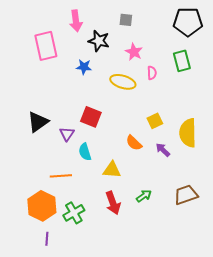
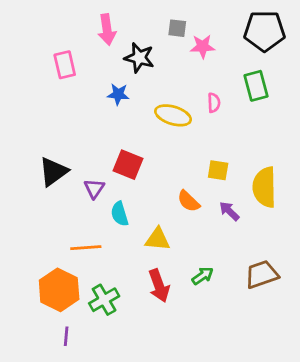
pink rectangle: (46, 46) -> (65, 65), size x0.7
pink star: (134, 52) -> (203, 46), moved, turned -30
yellow square: (155, 121) -> (218, 170), turned 35

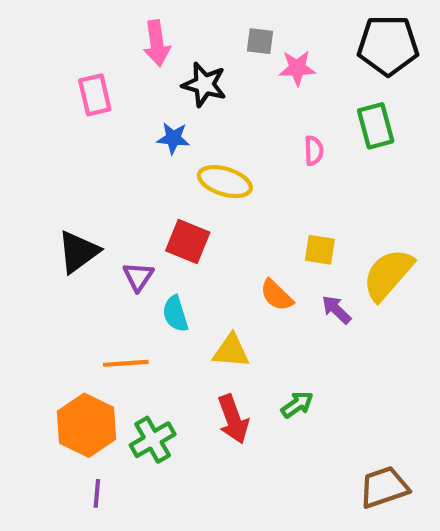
yellow ellipse: (173, 115) -> (225, 182), moved
yellow semicircle: (264, 187) -> (388, 275), turned 42
brown trapezoid: (262, 274) -> (384, 487), moved

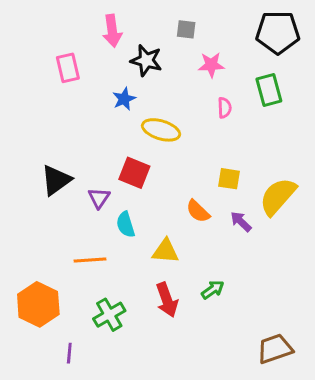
pink star: (297, 68) -> (211, 65), moved
blue star: (173, 138) -> (124, 99), turned -30
orange hexagon: (87, 425) -> (38, 304), moved

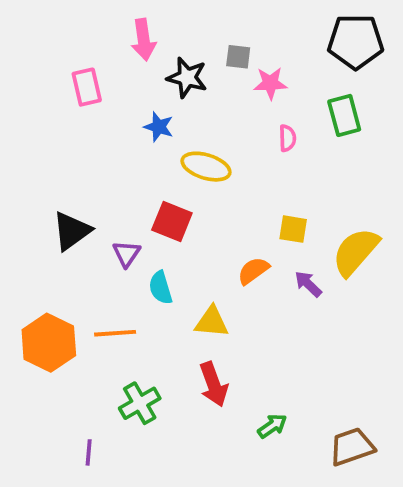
gray square: (186, 29) -> (238, 57), moved
blue star: (124, 99) -> (159, 127), turned -30
orange semicircle: (198, 211) -> (253, 271), turned 100
green arrow: (213, 290) -> (272, 426), moved
orange hexagon: (38, 304) -> (49, 343), moved

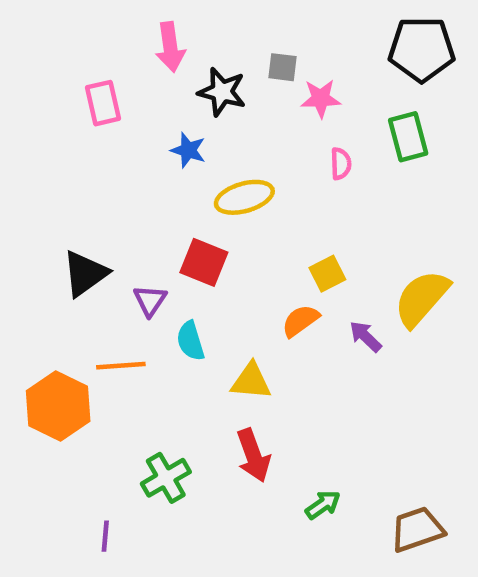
yellow ellipse: (206, 167) -> (244, 197), turned -33
yellow square: (293, 229) -> (327, 274), moved, turned -36
orange line: (115, 333) -> (121, 366), moved

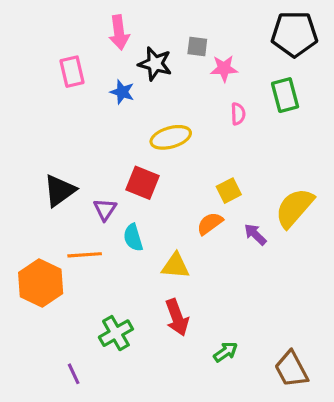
blue star: (188, 150) -> (122, 92), moved
brown trapezoid: (417, 529) -> (291, 369), turned -99
purple line: (105, 536) -> (74, 374), turned -30

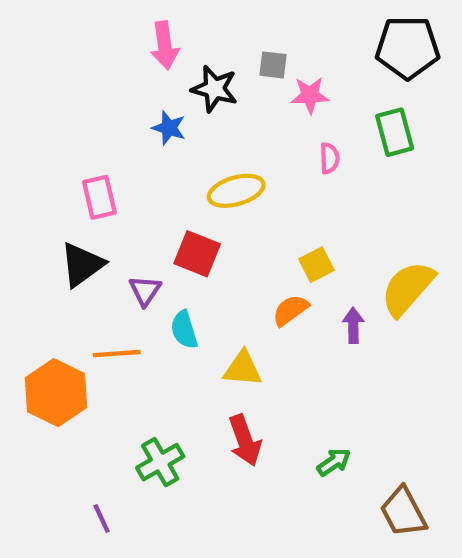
pink rectangle: (72, 72) -> (99, 197), moved
purple arrow: (255, 234) -> (353, 325), turned 45
green arrow: (226, 352) -> (334, 462), moved

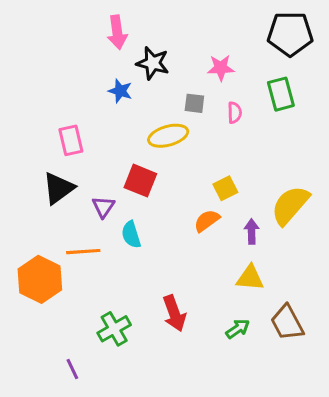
gray square: (273, 65) -> (194, 103), moved
yellow triangle: (243, 369) -> (250, 278), moved
brown trapezoid: (403, 512) -> (287, 323), moved

